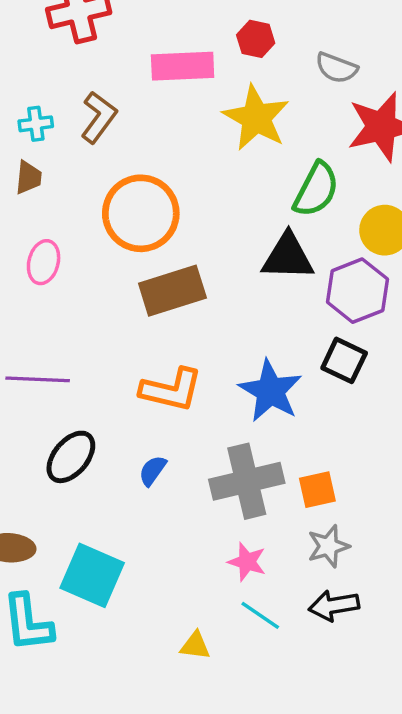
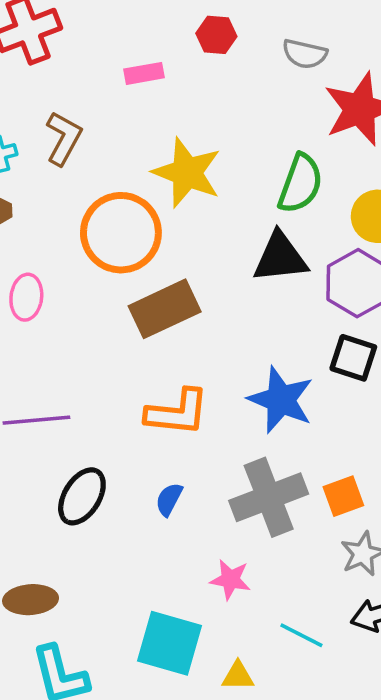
pink rectangle: (183, 66) -> (144, 73), size x0.6
yellow star: (256, 118) -> (187, 173), moved
pink star: (247, 562) -> (230, 580), moved
cyan square: (92, 575) -> (170, 643), moved

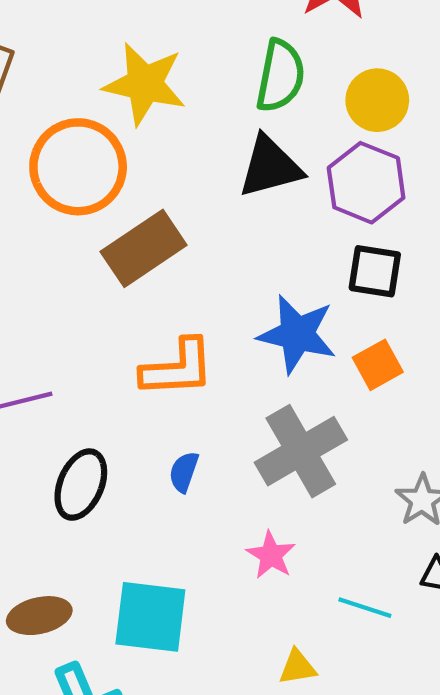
orange square: (343, 496) -> (378, 365), moved
pink star: (230, 580) -> (271, 555), turned 30
cyan square: (170, 643) -> (150, 617), moved

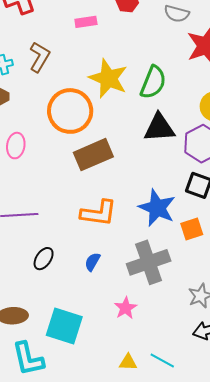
green semicircle: (280, 76) -> (153, 82), moved
black ellipse: (81, 485) -> (44, 259), size x0.7
cyan line: (365, 608) -> (162, 360), moved

